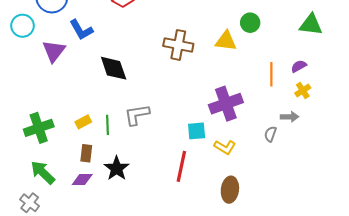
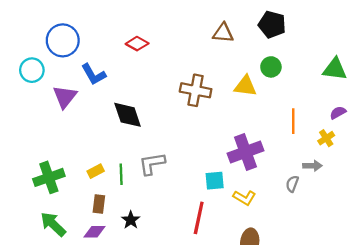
purple semicircle: (299, 66) -> (338, 113), moved
black star: (117, 168) -> (131, 220), size x0.7

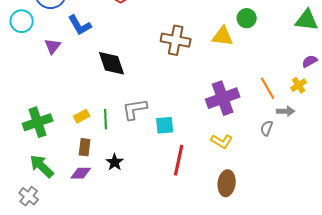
purple triangle: (65, 97) -> (53, 46), size x0.7
orange line: (293, 121) -> (268, 88), moved, turned -30
cyan square: (215, 181) -> (165, 125), moved

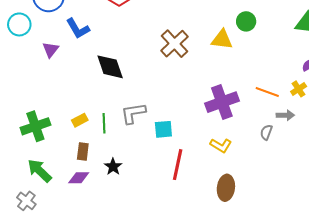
brown cross: (176, 40) -> (175, 44), turned 36
orange line: (268, 88) -> (267, 92), turned -40

